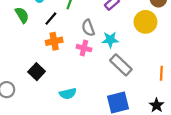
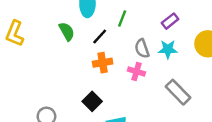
cyan star: (110, 40) -> (168, 49), moved
black square: (37, 72) -> (92, 101), moved

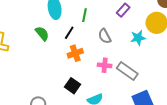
cyan star: (168, 49) -> (138, 38), moved
pink cross: (136, 72) -> (105, 65), moved
gray rectangle: (178, 92) -> (127, 71), moved

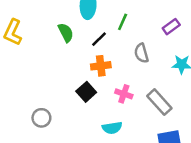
pink cross: (105, 65) -> (124, 94), moved
black square: (73, 86) -> (86, 92), moved

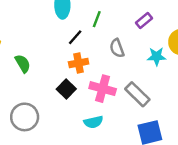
green semicircle: (66, 33) -> (23, 63), moved
pink cross: (124, 94) -> (103, 89), size x1.5
gray circle: (41, 118) -> (25, 117), size x1.5

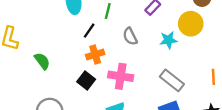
gray rectangle: (137, 94) -> (172, 80), moved

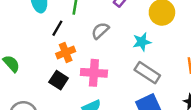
gray semicircle: (130, 36) -> (100, 31), turned 78
cyan star: (168, 40) -> (142, 42), moved

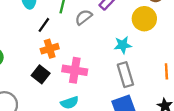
gray semicircle: (100, 31) -> (84, 17), moved
gray rectangle: (147, 73) -> (125, 75), turned 35

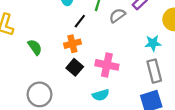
orange cross: (50, 49) -> (72, 44), moved

